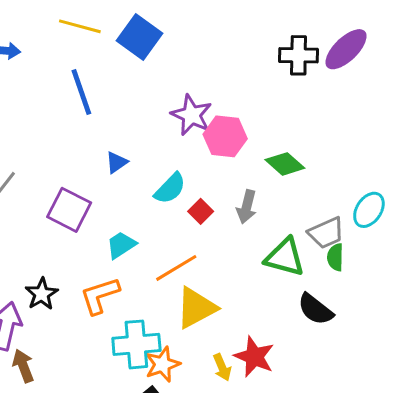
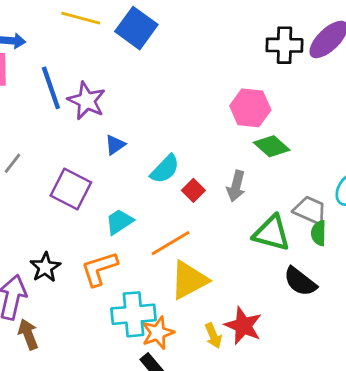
blue line: (81, 92) -> (51, 88), moved
purple star: (192, 115) -> (87, 101), moved
pink hexagon: (225, 136) -> (250, 108), moved
gray trapezoid: (326, 233) -> (310, 210), turned -132

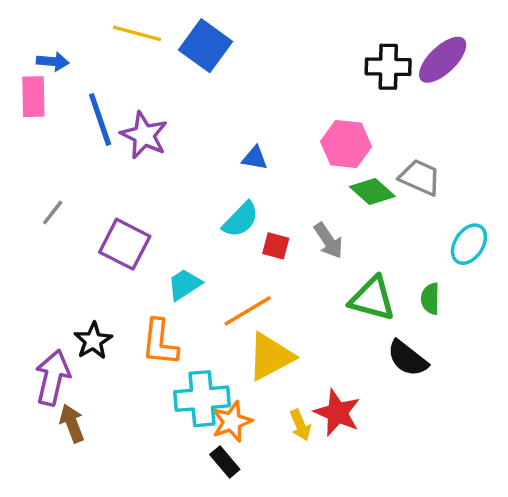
blue triangle: (115, 145) -> (255, 158), moved, turned 45
gray arrow: (236, 186) -> (328, 241), turned -48
red square: (193, 190) -> (276, 246), turned -30
gray trapezoid: (310, 210) -> (420, 177), moved
orange L-shape: (99, 269) -> (160, 343), turned -66

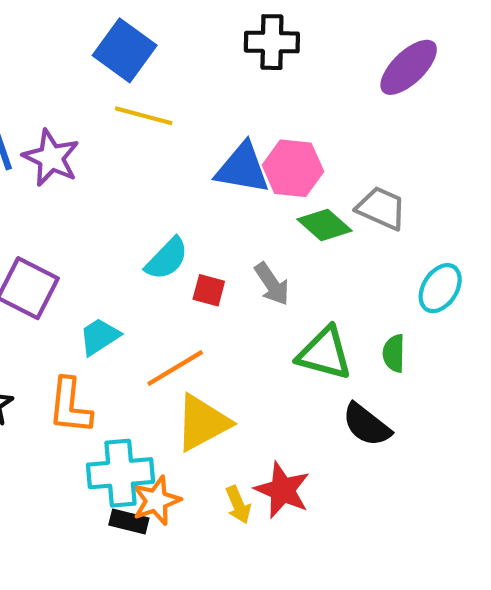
yellow line: (137, 33) -> (144, 116), moved
black cross: (388, 67) -> (272, 42), moved
blue triangle: (255, 158) -> (242, 168), moved, size x1.8
black rectangle: (225, 462) -> (129, 522), moved, turned -36

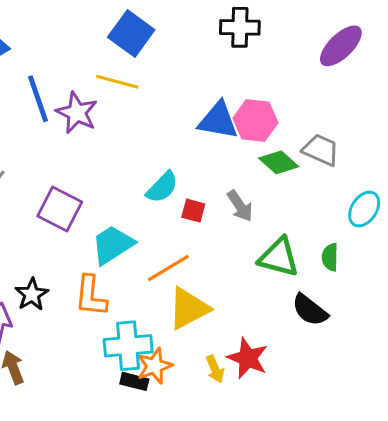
yellow line: (144, 116) -> (117, 82), moved
cyan trapezoid: (99, 336) -> (113, 245), size x1.4

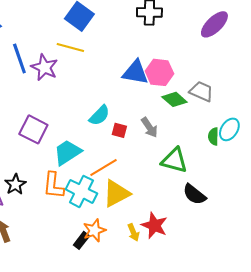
green semicircle: (330, 257) -> (213, 136), moved
cyan cross: (128, 346) -> (81, 191), moved, turned 32
black rectangle: (134, 381) -> (81, 240), turned -66

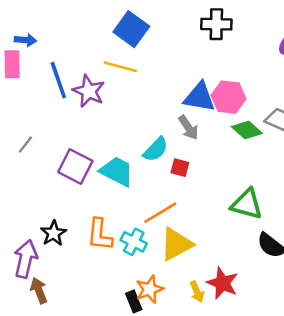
gray arrow: (149, 127) -> (188, 128), moved
cyan trapezoid: (67, 152) -> (117, 171), moved, turned 60
cyan cross: (81, 191) -> (134, 242), size x0.7
black rectangle: (81, 240) -> (134, 301), turned -60

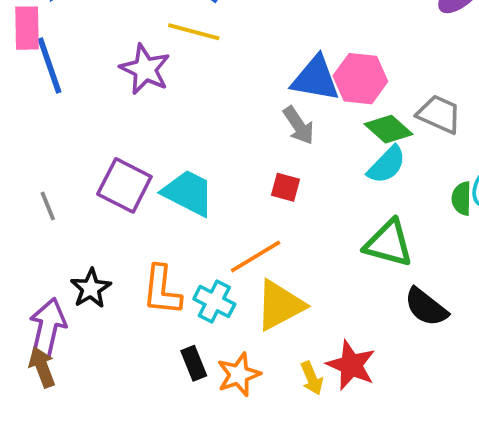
blue line: (58, 80) -> (50, 65), moved
gray line: (26, 145) -> (48, 206), moved, turned -60
cyan semicircle: (156, 149) -> (387, 165), moved
brown arrow: (39, 290) -> (42, 367), moved
black rectangle: (134, 301) -> (194, 363), moved

